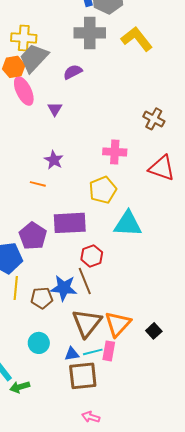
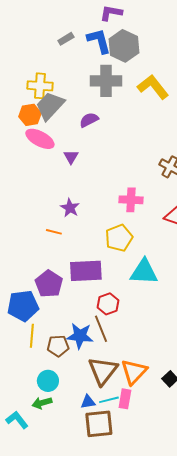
pink ellipse: (24, 91) -> (40, 139), turned -36
cyan circle: (39, 343) -> (48, 381), moved
green arrow: (20, 387) -> (42, 403), moved

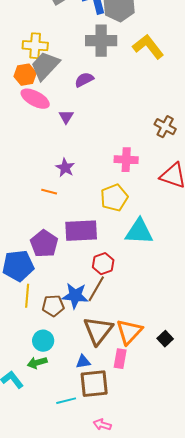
brown line: (101, 329) -> (96, 289), turned 52
cyan line: (109, 400) -> (66, 401), moved

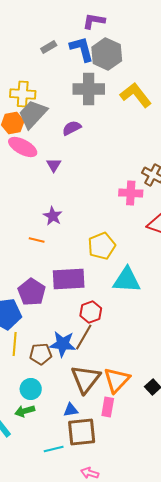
pink cross: (126, 160) -> (131, 193), moved

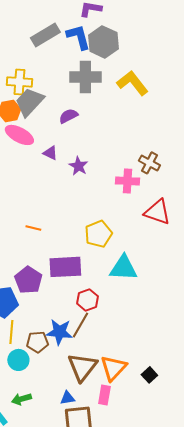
gray rectangle: (49, 47) -> (45, 35), size x1.8
purple triangle: (54, 165) -> (50, 153), turned -35
purple star: (53, 216) -> (78, 166), moved
cyan circle: (31, 389) -> (18, 360), moved

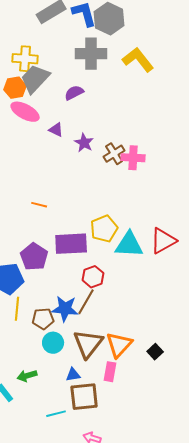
brown cross: (149, 163) -> (114, 154), moved, turned 30
red triangle: (157, 212) -> (163, 241), moved, turned -48
yellow pentagon: (98, 234) -> (104, 229), moved
cyan circle: (18, 360) -> (53, 343), moved

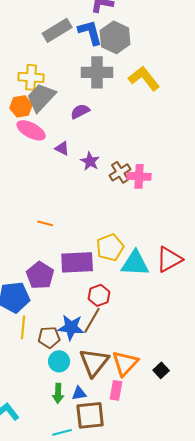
green arrow: (27, 376) -> (58, 393), moved, turned -72

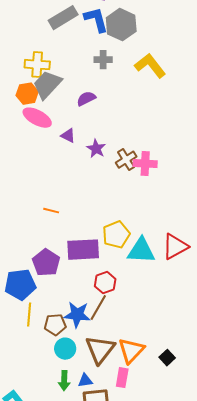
gray cross: (97, 72) -> (103, 60), size x0.6

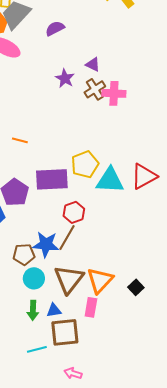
purple triangle: (68, 136) -> (93, 64), moved

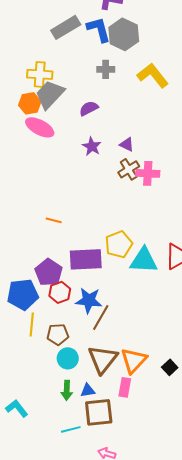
purple star: (65, 78) -> (92, 146), moved
red hexagon: (74, 212) -> (60, 292), moved
blue star: (46, 244) -> (89, 300), moved

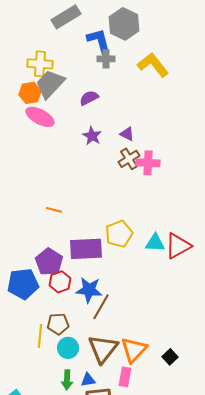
blue L-shape: (99, 29) -> (99, 41), moved
cyan triangle: (144, 260) -> (155, 243), moved, size x0.7
yellow line: (32, 324) -> (40, 336), moved

